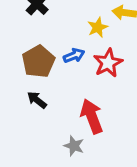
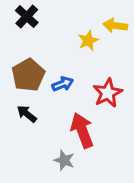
blue arrow: (74, 56) -> (63, 84), moved
red star: (108, 63) -> (108, 93), moved

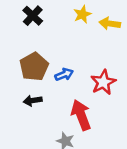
yellow star: (88, 40) -> (82, 14), moved
black arrow: (27, 114) -> (33, 101), turned -48

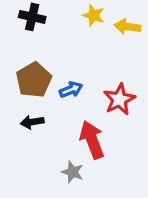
yellow star: (82, 14) -> (94, 15), turned -30
black cross: (33, 16) -> (32, 17), turned -30

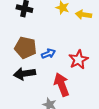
brown pentagon: (34, 80) -> (25, 48), turned -30
black arrow: (32, 122) -> (24, 74), size x1.5

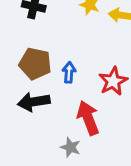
blue arrow: (48, 54) -> (69, 72), turned -64

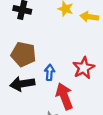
blue arrow: (69, 72) -> (50, 72), moved

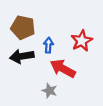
red arrow: (64, 96) -> (63, 68), turned -40

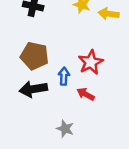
red star: (82, 41) -> (91, 62), moved
red arrow: (63, 68) -> (86, 94), moved, size x0.6

